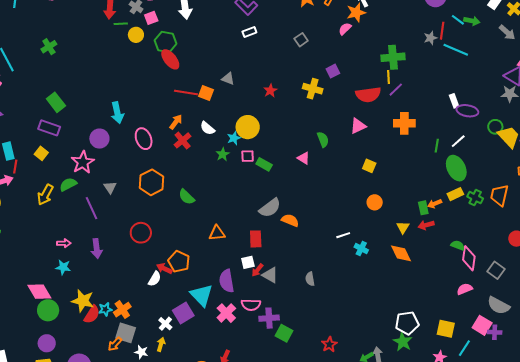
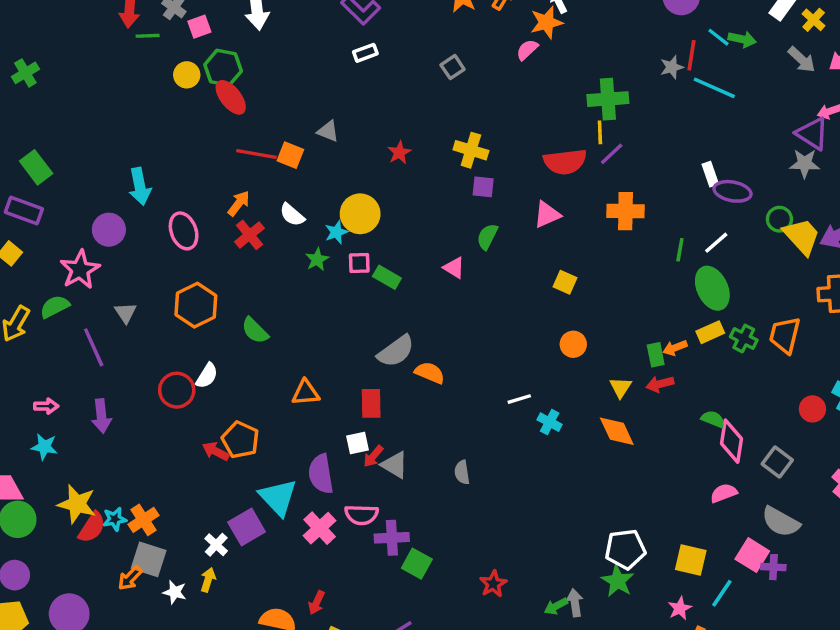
yellow circle: (136, 35) -> (187, 75), moved
purple square: (333, 71) -> (483, 187), moved, turned 32
green semicircle: (323, 139) -> (487, 237), turned -133
white semicircle: (155, 279) -> (207, 376), moved

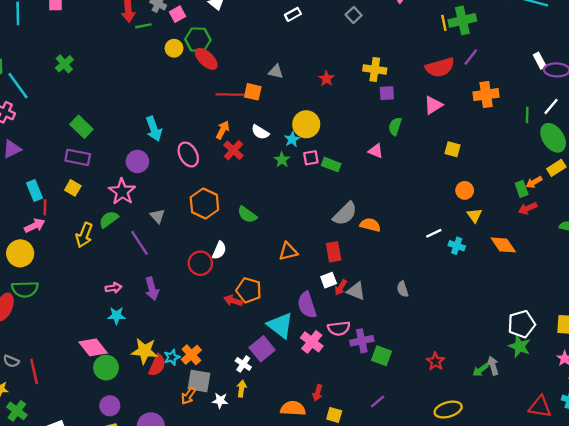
yellow line: (600, 132) -> (444, 23), moved
yellow triangle: (621, 387) -> (474, 215), moved

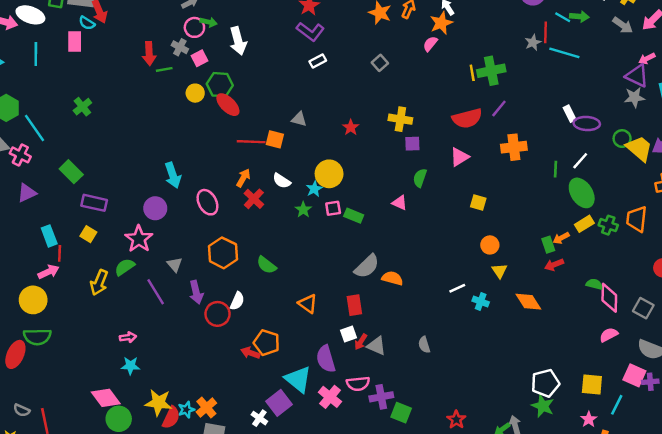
green rectangle: (81, 127) -> (71, 172), moved
orange triangle: (288, 251) -> (308, 304), turned 48
purple arrow: (152, 289) -> (196, 292), moved

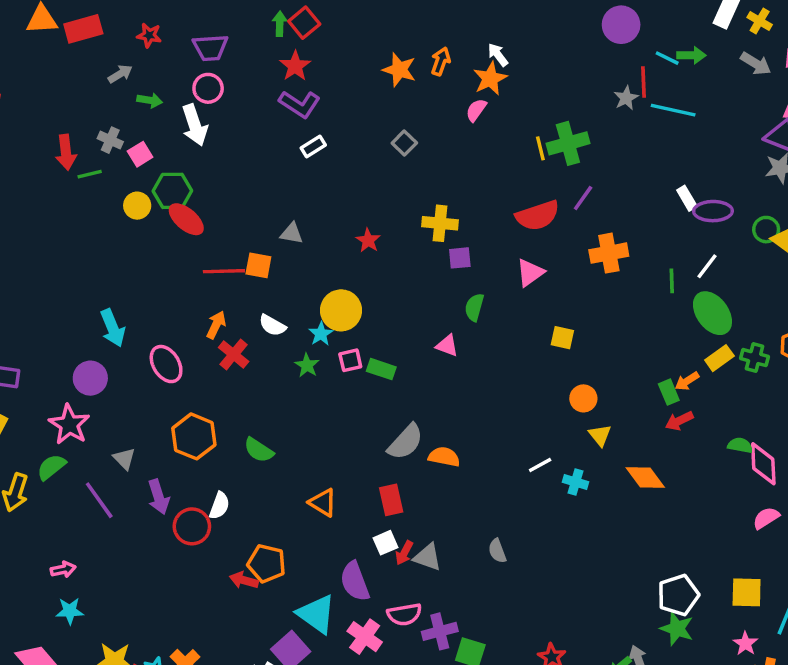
pink circle: (194, 27) -> (208, 88), moved

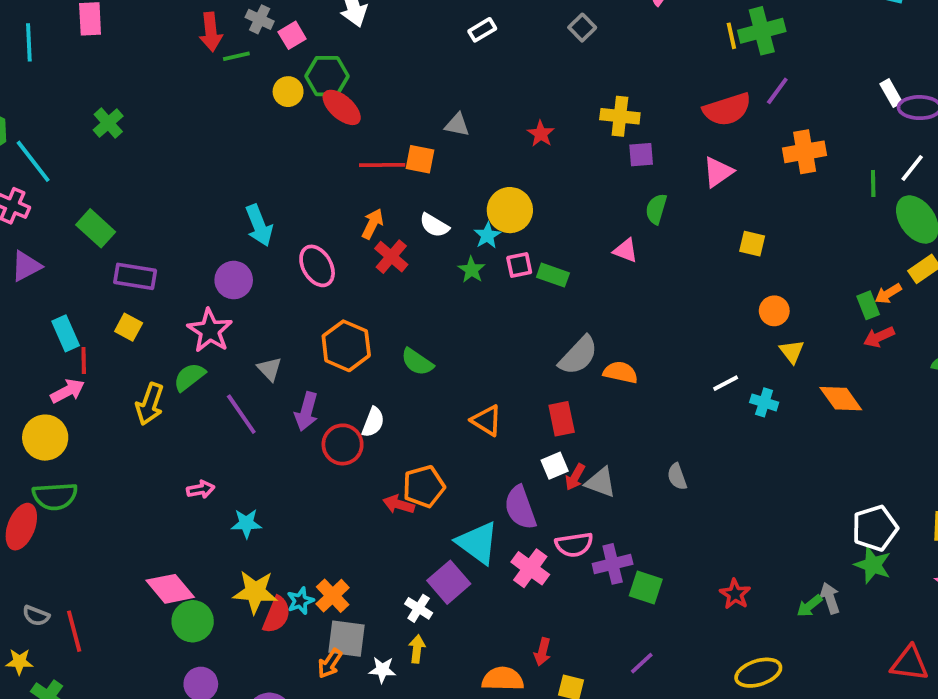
purple arrow: (159, 497) -> (307, 411), turned 32
orange pentagon: (267, 563) -> (424, 486), turned -30
cyan star: (70, 611) -> (246, 523), moved

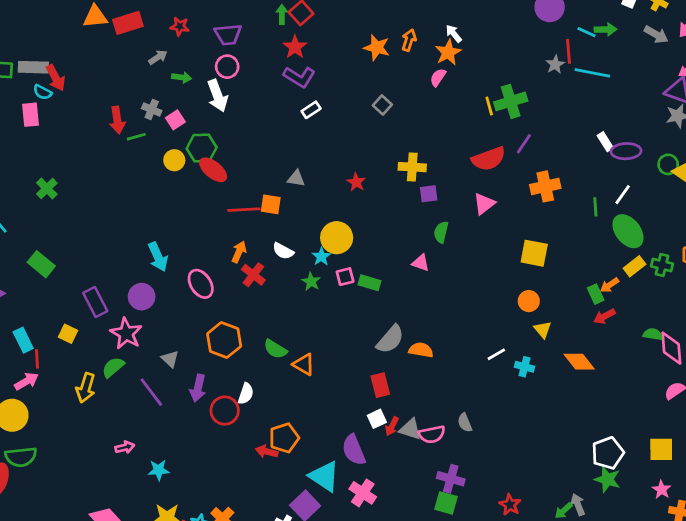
yellow square: (752, 244) -> (534, 253), moved, size x1.5
purple rectangle: (135, 276) -> (95, 302), moved, turned 56
orange triangle: (487, 420) -> (304, 364), moved
pink semicircle: (574, 545) -> (432, 434), moved
purple cross: (613, 564) -> (451, 479), moved, turned 32

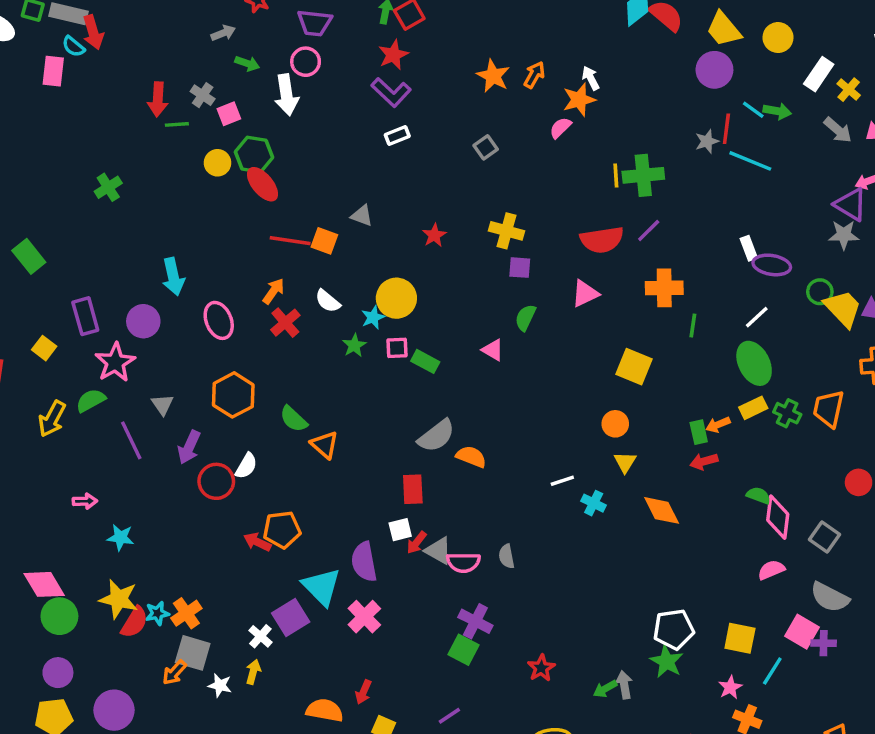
green cross: (47, 189) -> (108, 187), moved
green line: (595, 207) -> (693, 326), moved

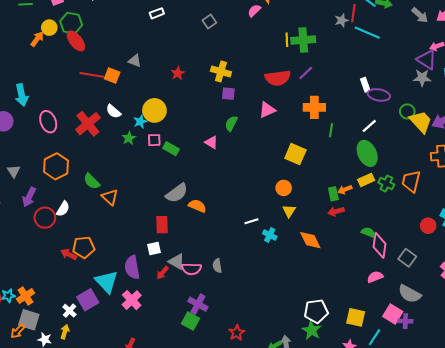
orange arrow: (273, 291) -> (37, 39), moved
red cross: (285, 323) -> (88, 124), size x1.4
red arrow: (417, 543) -> (162, 273), moved

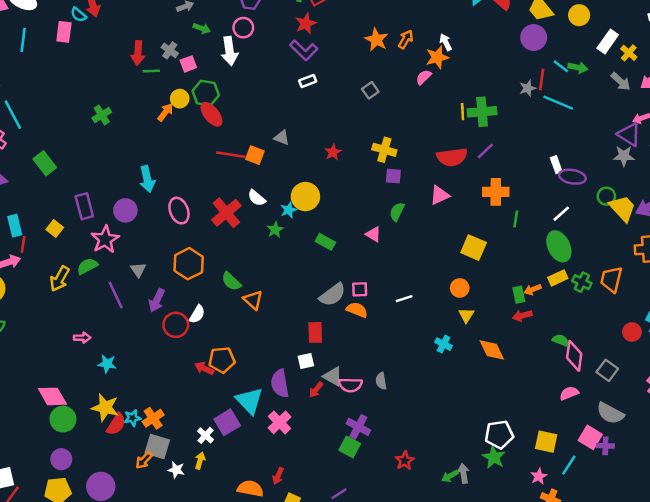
pink square: (154, 140) -> (360, 289), moved
white line: (251, 221) -> (404, 299), moved

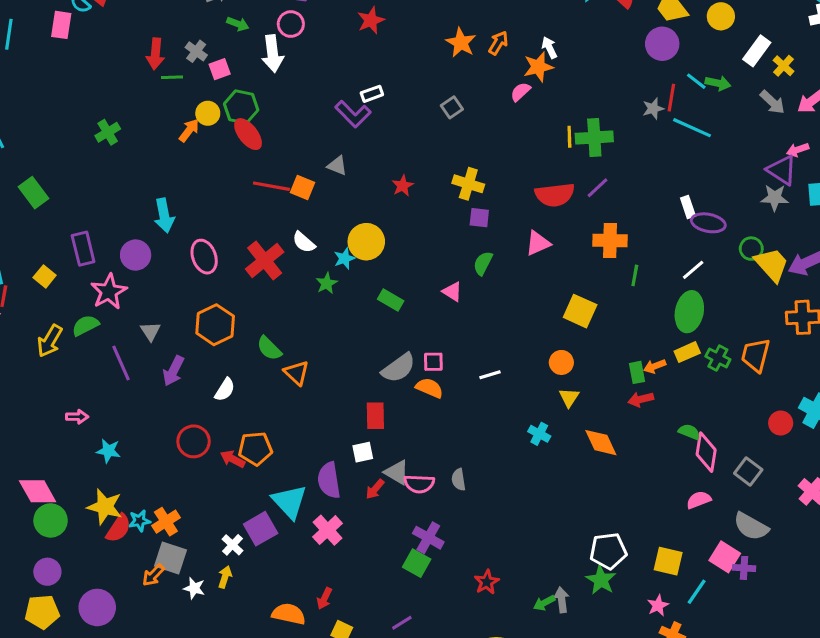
purple L-shape: (304, 50) -> (353, 114), moved
green ellipse: (559, 246) -> (689, 312), turned 36
red circle: (176, 325) -> (194, 441), moved

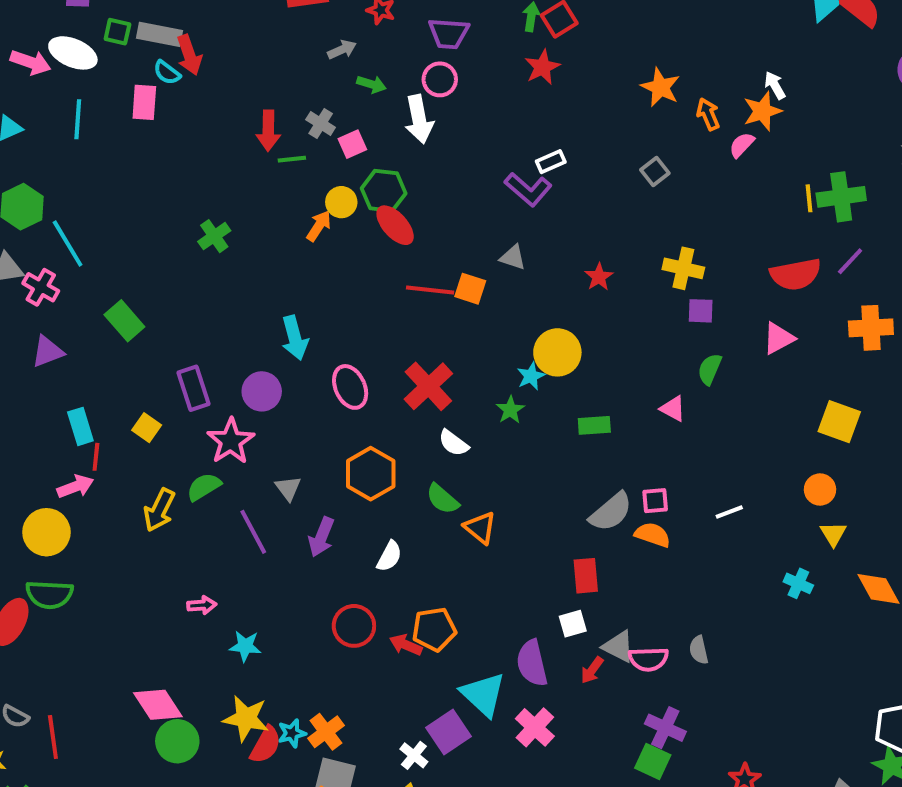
orange arrow: (498, 43) -> (708, 114), moved, turned -50
white semicircle: (304, 242) -> (453, 443), moved
green rectangle: (391, 300) -> (594, 425), turned -30

